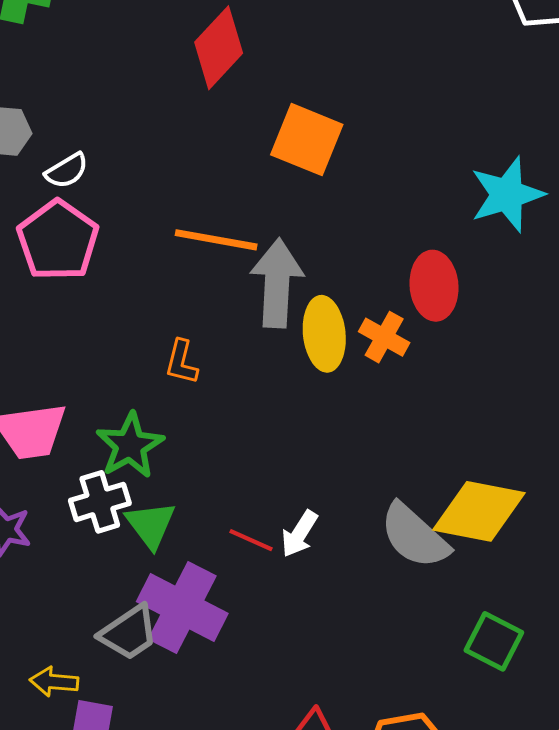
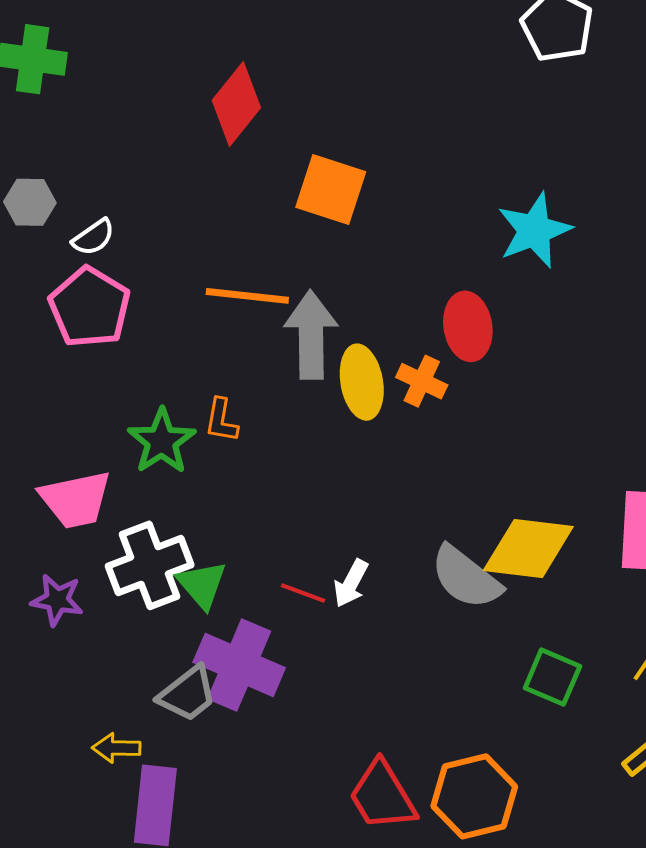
green star: (130, 445) -> (162, 441), moved
white cross: (100, 502) -> (150, 565), size x1.4

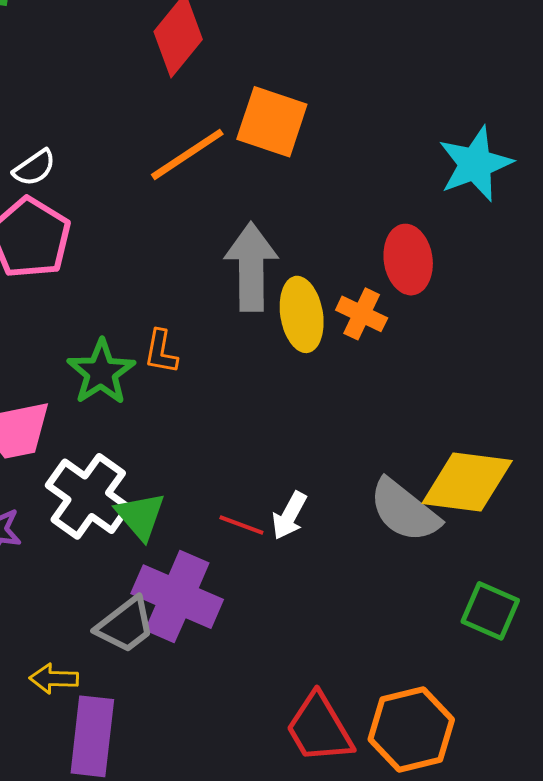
orange line: (247, 296) -> (187, 154), moved, turned -40
white cross: (150, 565) -> (88, 496), turned -34

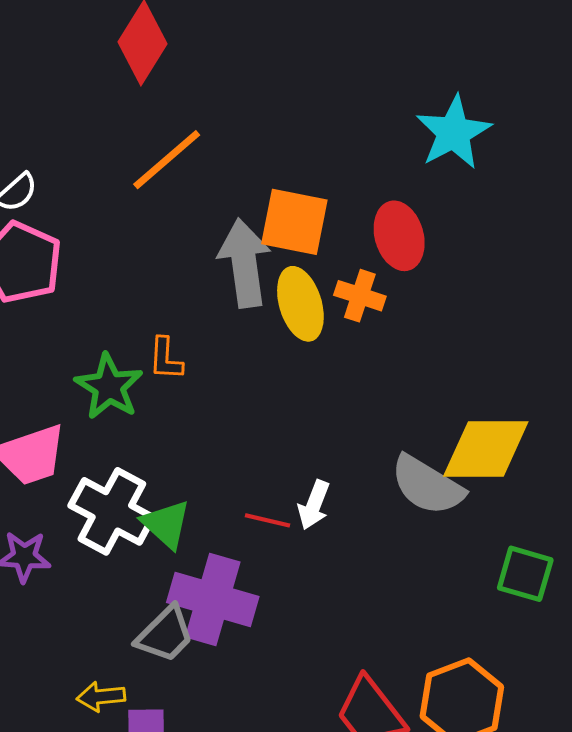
orange square: (272, 122) -> (294, 222), moved

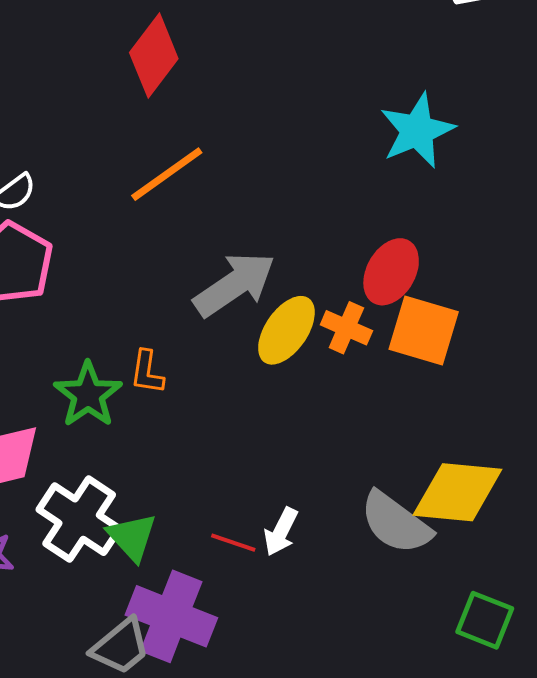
cyan star: (454, 132) -> (417, 131), moved
orange square: (294, 222) -> (424, 331), moved
red ellipse: (399, 236) -> (391, 272), turned 40
gray arrow: (244, 263) -> (234, 284), turned 58
yellow ellipse: (300, 304) -> (286, 330), turned 46

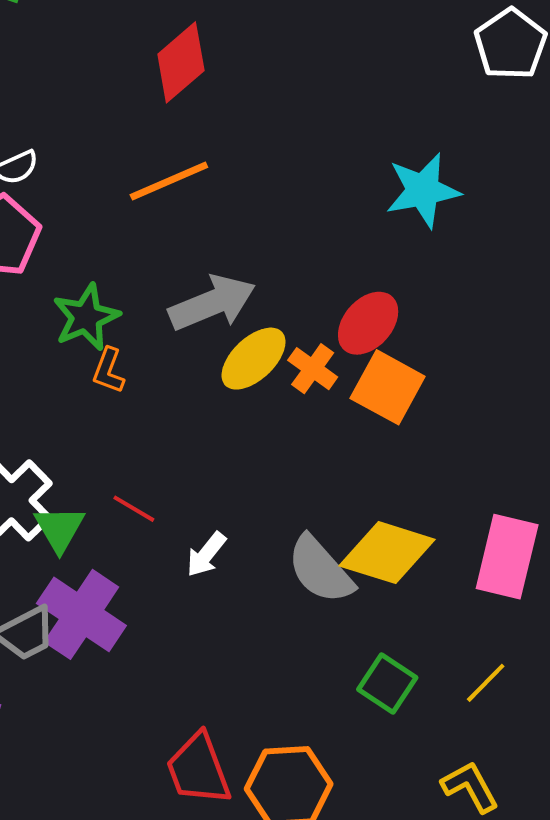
green star: (88, 395) -> (86, 317), moved
red line: (233, 543) -> (134, 509), moved

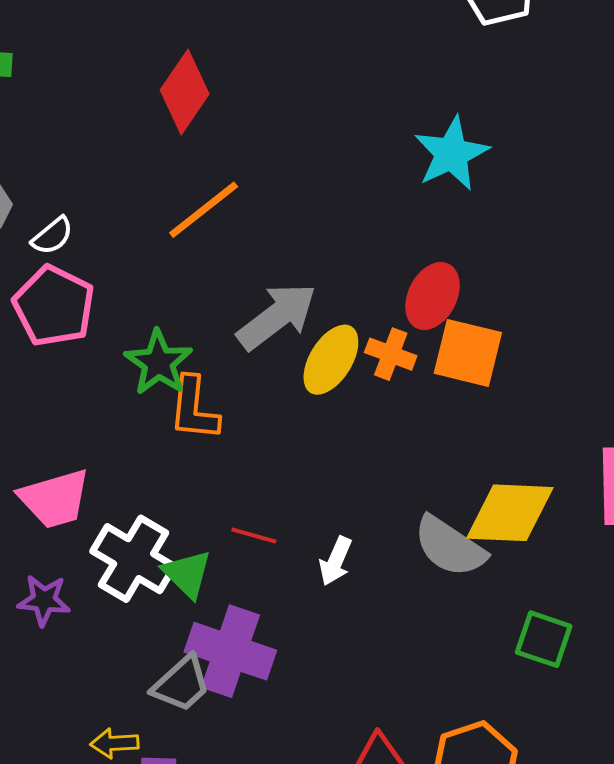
orange L-shape: (109, 371) -> (194, 409), size x1.5

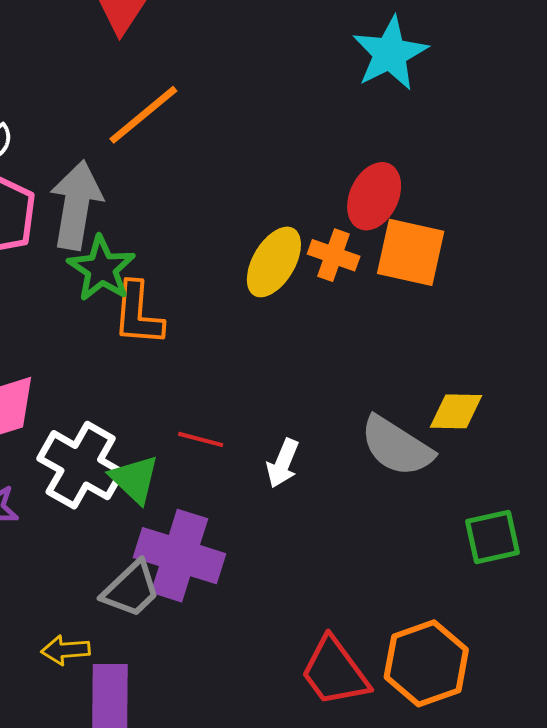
gray arrow: (277, 316) -> (76, 205), moved, turned -42
yellow diamond: (510, 513) -> (456, 411), size x0.6
green square: (544, 639) -> (492, 537), turned -30

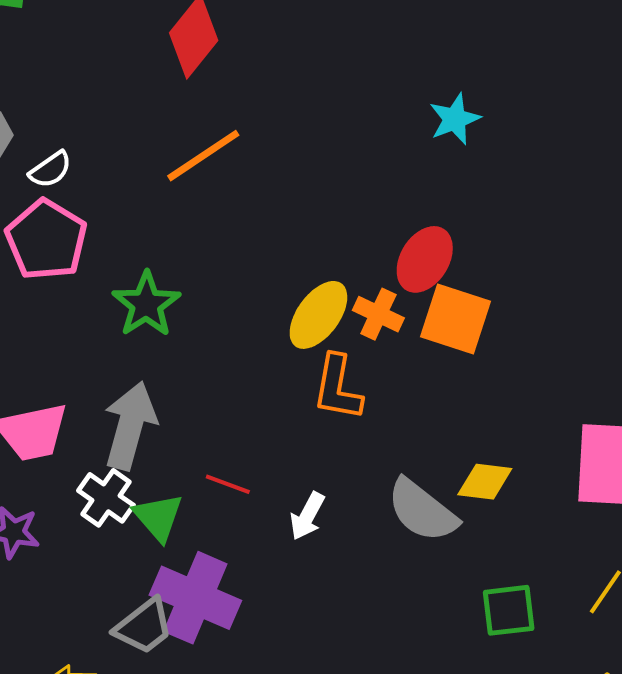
cyan star: (390, 54) -> (455, 119), size x0.7
gray arrow: (76, 205) -> (130, 426), moved
orange L-shape: (138, 314) -> (337, 388), moved
white cross: (81, 465) -> (106, 498), size x0.7

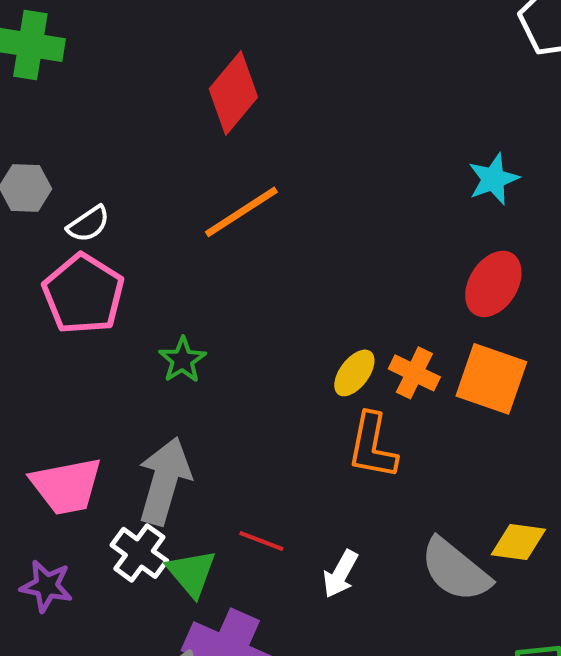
red ellipse: (425, 259) -> (493, 284), moved
green star: (146, 304) -> (182, 360), size x0.7
yellow ellipse: (318, 315) -> (354, 373), size x0.7

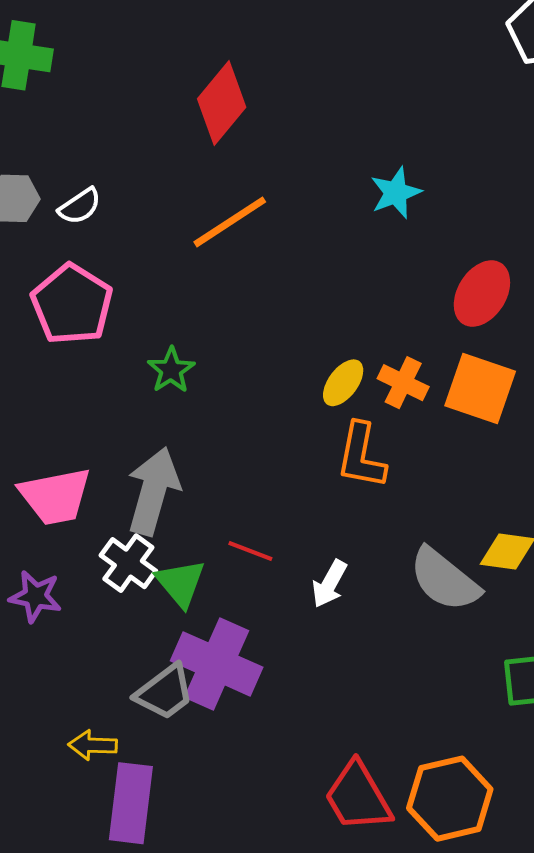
cyan star: (493, 179) -> (396, 193), moved
white semicircle: (88, 224) -> (80, 206), moved

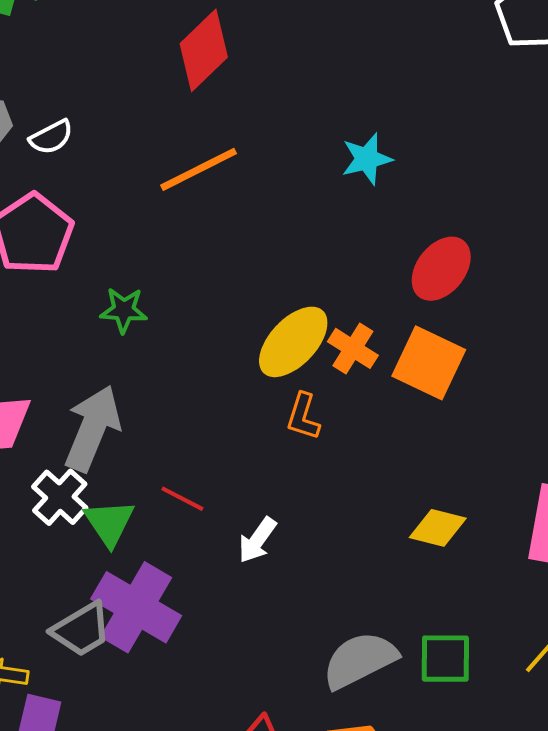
green star: (171, 370) -> (124, 310), turned 30
yellow ellipse: (343, 383) -> (293, 342), size x1.6
orange L-shape: (361, 456) -> (303, 416), size x0.7
gray semicircle: (444, 580) -> (360, 660), moved, turned 108

